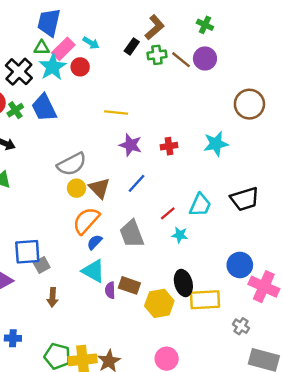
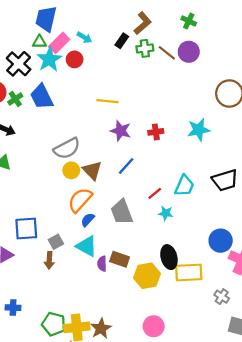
gray square: (42, 265) -> (56, 242), moved
brown arrow: (53, 297) -> (49, 260), moved

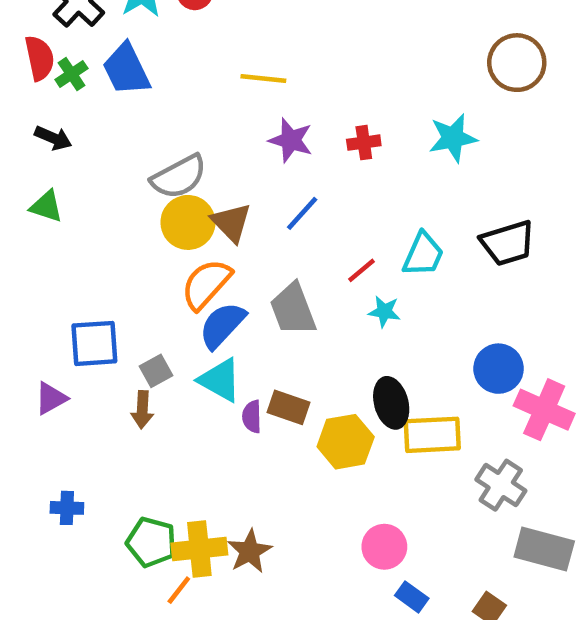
yellow circle: (71, 170) -> (188, 222), size x1.5
blue semicircle: (88, 220) -> (222, 325), size x1.6
gray cross: (222, 297) -> (501, 485), size x1.5
pink circle: (154, 326) -> (384, 547), moved

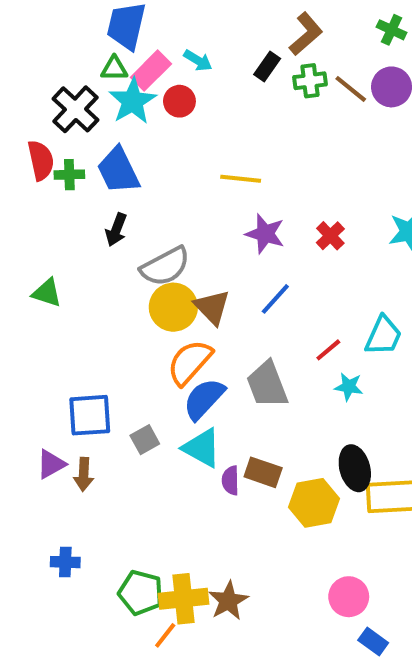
green cross: (71, 74) -> (69, 175), turned 32
black arrow: (53, 138) -> (116, 230), moved, turned 88
red cross: (364, 143) -> (330, 236), turned -36
brown arrow: (142, 410) -> (84, 474), moved

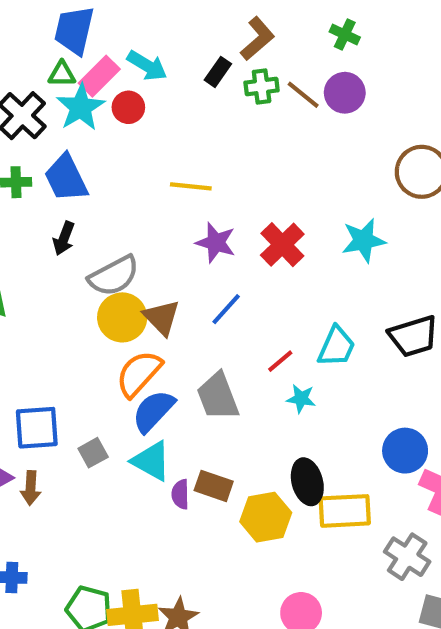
cyan arrow: (198, 60) -> (147, 66), size x1.4
red cross: (330, 236) -> (282, 245), size x1.5

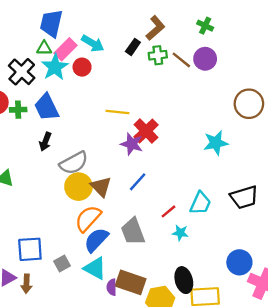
red cross: (282, 245) -> (146, 131), moved
brown rectangle: (214, 486) -> (131, 282), size x1.4

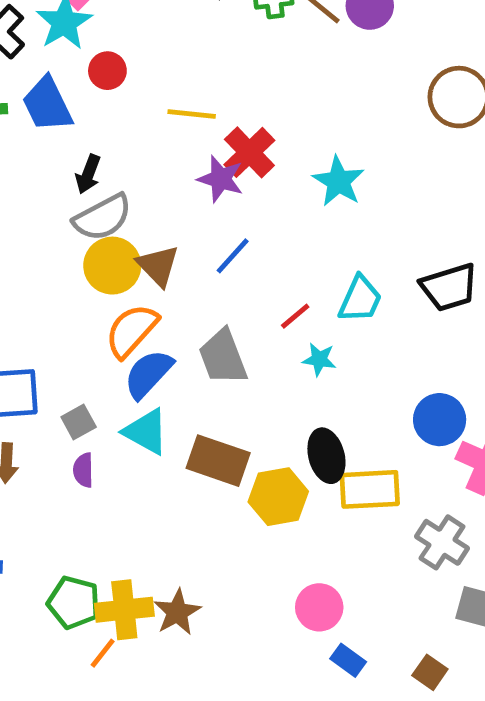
red circle: (82, 67) -> (107, 71), moved
black arrow: (45, 142) -> (88, 174), moved
cyan star: (216, 143) -> (338, 181), moved, turned -30
purple semicircle: (112, 287) -> (83, 470), moved

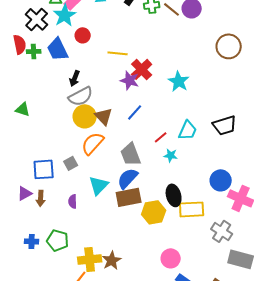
blue semicircle: (148, 374) -> (128, 178), moved
gray square: (79, 422) -> (71, 163), moved
cyan triangle: (146, 432) -> (99, 185), turned 45
brown rectangle: (218, 461) -> (129, 197), turned -30
green pentagon: (74, 603) -> (58, 240), moved

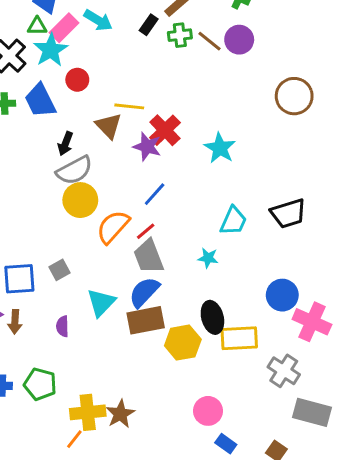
brown triangle: (104, 116) -> (109, 126), moved
red line: (161, 137) -> (146, 231), moved
orange semicircle: (93, 143) -> (113, 227), moved

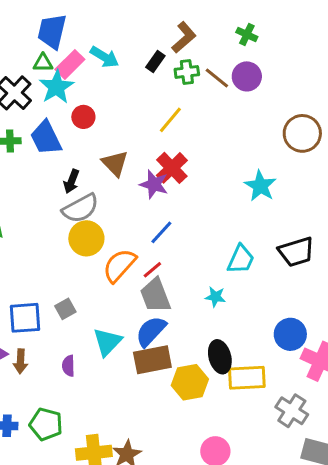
yellow line: (129, 106) -> (170, 120), moved, turned -56
cyan star: (220, 148) -> (260, 186), moved

